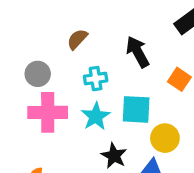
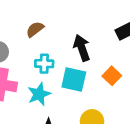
cyan square: (136, 109) -> (74, 79), moved

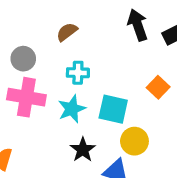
black arrow: (82, 48) -> (138, 25), moved
cyan square: (74, 79) -> (113, 109), moved

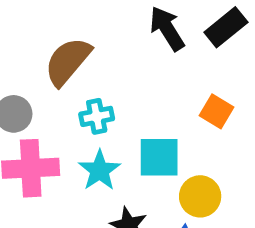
brown semicircle: (67, 32) -> (68, 61), size x1.6

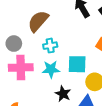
cyan star: (100, 170) -> (51, 69), turned 30

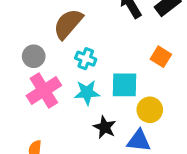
cyan cross: (50, 46) -> (86, 59), turned 32
pink cross: (21, 68) -> (44, 90), turned -30

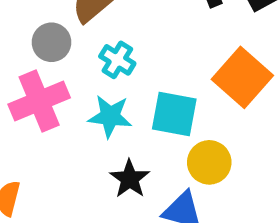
gray circle: (34, 56) -> (51, 42), moved
orange square: (161, 57) -> (242, 77), size x1.6

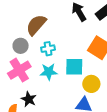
cyan cross: (117, 60) -> (48, 49), turned -32
black star: (130, 179) -> (29, 99), moved

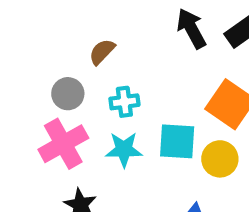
brown semicircle: (36, 25) -> (102, 52), size x0.6
yellow circle: (91, 84) -> (220, 159), moved

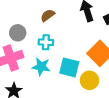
brown semicircle: (102, 52) -> (48, 15), moved

